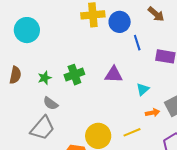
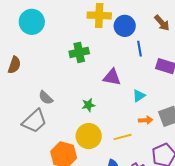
green cross: (74, 75) -> (79, 52), moved
green star: (45, 78) -> (88, 105), moved

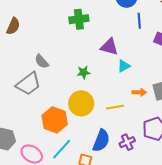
cyan triangle: (139, 96) -> (124, 66), moved

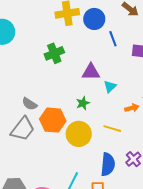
green star: (84, 72) -> (83, 103), moved
yellow line: (115, 107) -> (112, 129), turned 42
orange hexagon: (55, 120) -> (53, 120), moved

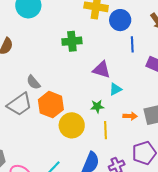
green star: (83, 103) -> (97, 106), moved
yellow line: (112, 129) -> (105, 130), turned 54

